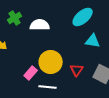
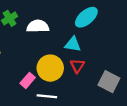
cyan triangle: (93, 41) -> (73, 44), moved
red triangle: (77, 70) -> (77, 66), moved

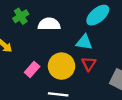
pink rectangle: (28, 80) -> (32, 69), moved

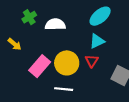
cyan triangle: (84, 42) -> (97, 41), moved, turned -35
pink rectangle: (32, 69) -> (40, 66), size x1.5

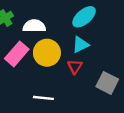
yellow circle: (67, 63) -> (47, 53), moved
pink rectangle: (40, 66) -> (17, 54), moved

